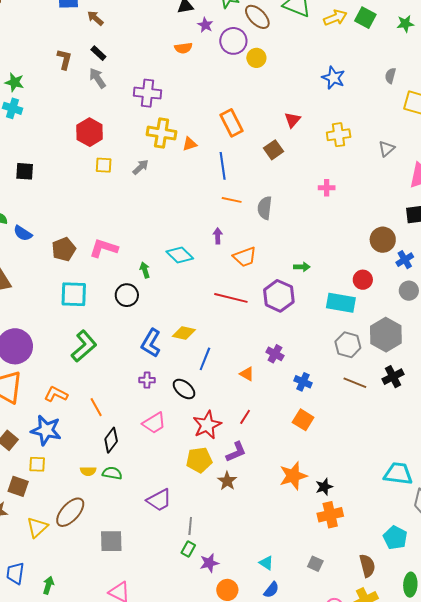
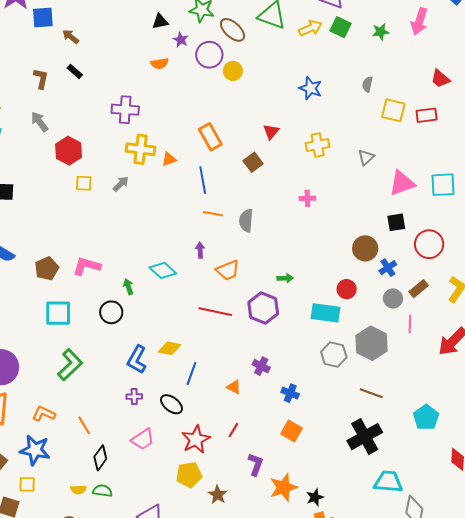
gray arrow: (97, 78) -> (40, 122), moved
black cross: (393, 377) -> (365, 437), moved, size x1.6
brown line: (355, 383) -> (371, 393), moved
purple L-shape: (236, 452) -> (256, 464), moved, turned -45

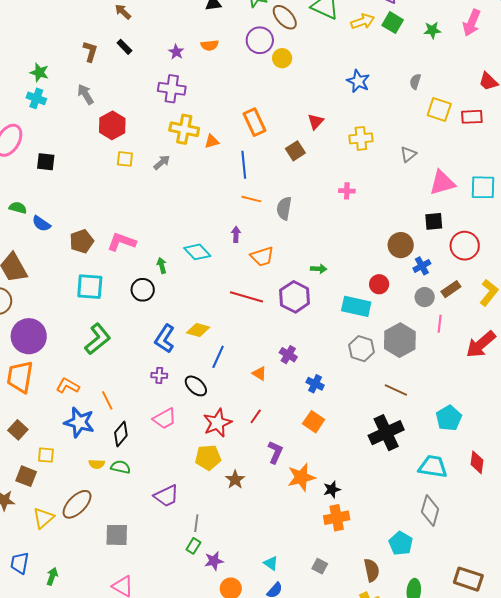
purple star: (181, 40) -> (176, 52), moved
blue star: (35, 450) -> (79, 422), moved
cyan trapezoid: (388, 482) -> (433, 467), moved

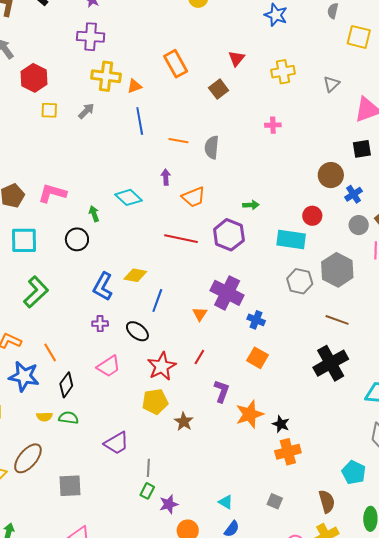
blue line: (244, 165) -> (140, 121), moved
purple cross: (288, 355) -> (227, 293), size x1.8
orange triangle: (259, 374) -> (200, 314), turned 35
black star: (332, 490) -> (281, 424), turned -30

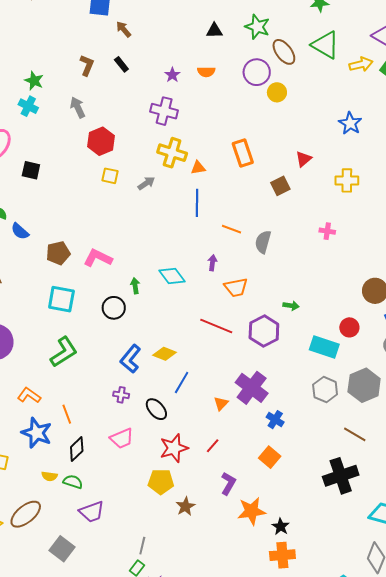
purple trapezoid: (116, 443) -> (92, 512), moved
gray square: (70, 486) -> (62, 549), turned 30

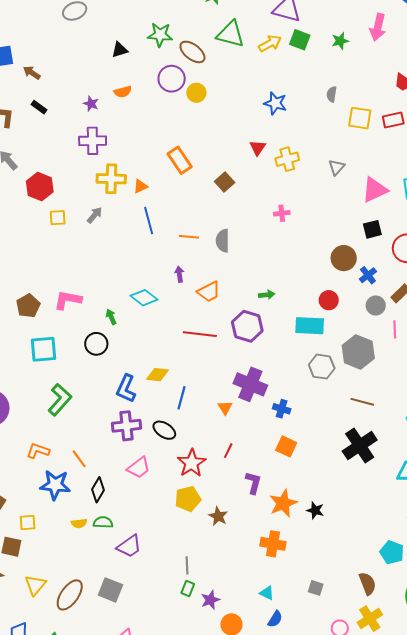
red triangle: (304, 159) -> (258, 148), moved
purple cross: (121, 395) -> (126, 426), size x1.8
brown ellipse: (26, 514) -> (70, 595), moved
orange cross: (282, 555) -> (273, 544), moved, turned 30

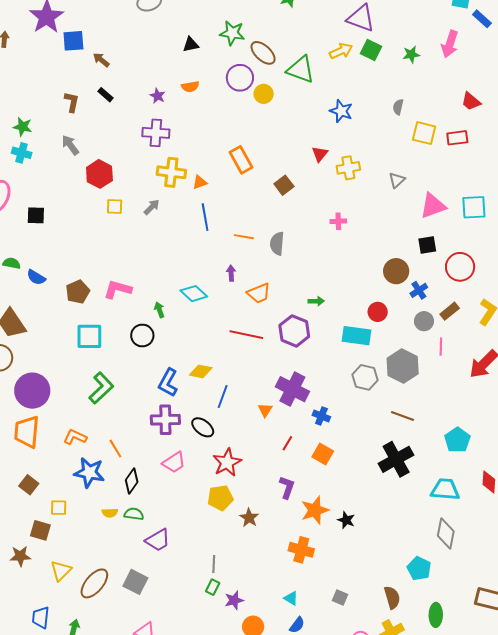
green triangle: (231, 34) -> (301, 70), moved
red line: (228, 451) -> (287, 443), moved

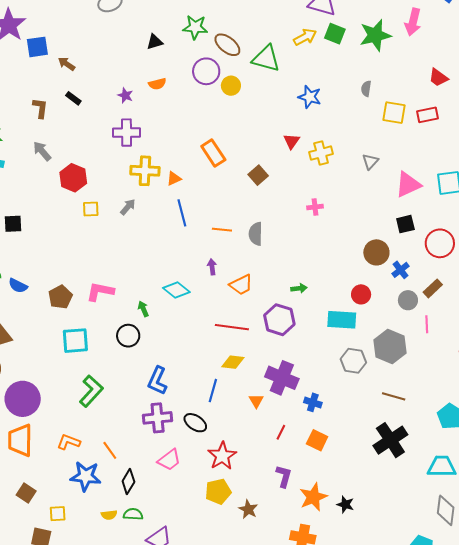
green star: (411, 54) -> (375, 35), size x1.8
yellow diamond: (201, 371) -> (233, 362), moved

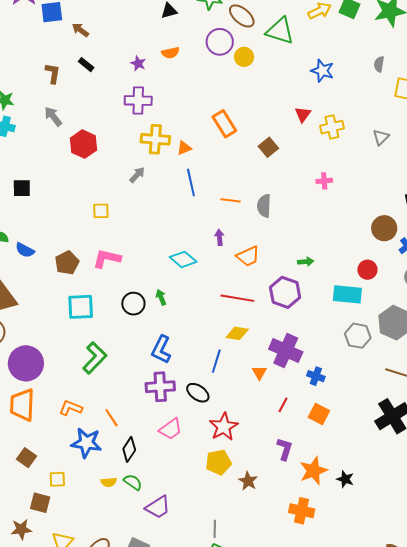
yellow square: (91, 209) -> (101, 211), moved
green arrow: (143, 309) -> (161, 297), moved
green semicircle: (133, 514) -> (133, 482), turned 30

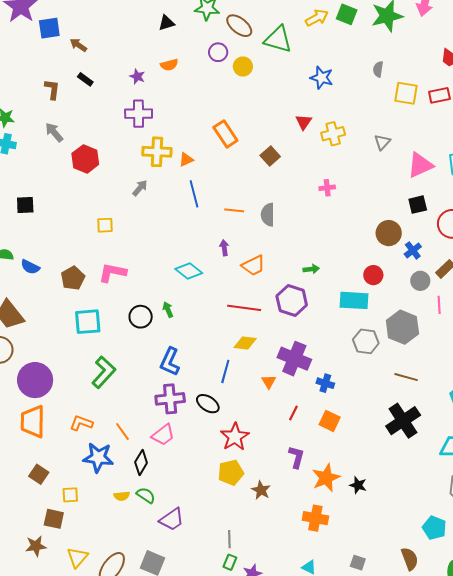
purple circle: (220, 42) -> (218, 52), size x0.7
pink trapezoid: (171, 429) -> (163, 435), moved

